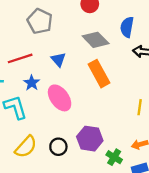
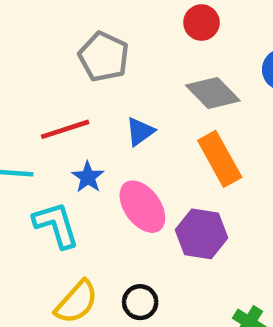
blue triangle: (58, 60) -> (140, 132), turned 35
purple hexagon: (90, 139) -> (201, 234), moved

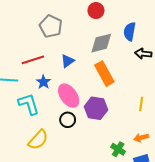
gray diamond: (213, 93) -> (101, 43), turned -60
black circle: (140, 302) -> (68, 120), moved

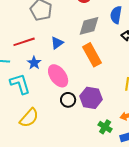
purple hexagon: (96, 108) -> (91, 98), moved
black circle: (68, 120) -> (68, 100), moved

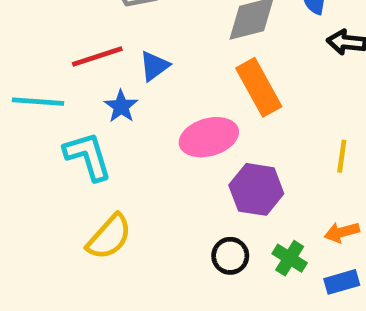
blue triangle: (57, 43) -> (154, 66), moved
pink ellipse: (58, 76) -> (209, 137), moved, turned -70
black circle: (68, 100) -> (230, 256), moved

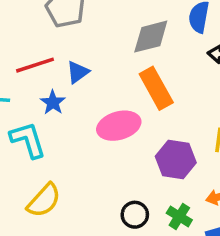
purple hexagon: (256, 189) -> (176, 159), moved

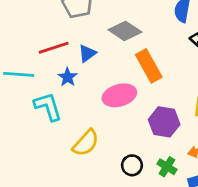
gray diamond: (151, 37) -> (125, 31), moved, turned 48
yellow semicircle: (44, 200) -> (86, 143), moved

